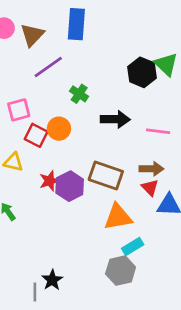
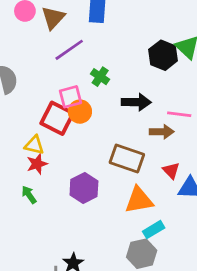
pink square: (19, 110) -> (71, 97), moved
red square: (36, 135) -> (57, 118), size x1.4
brown arrow: (151, 169) -> (162, 132), moved
red star: (50, 181) -> (37, 164), moved
purple hexagon: (70, 186) -> (84, 188), moved

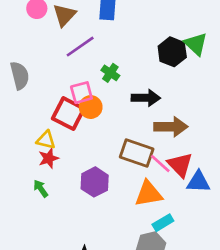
pink line: (179, 114) -> (160, 164), moved, turned 35
brown arrow: (162, 132) -> (171, 127), size x1.4
red triangle: (171, 171) -> (180, 165), size x1.5

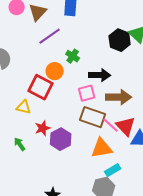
pink square: (81, 93) -> (87, 93), moved
orange circle: (91, 107) -> (55, 71), moved
red star: (49, 158) -> (43, 128), moved

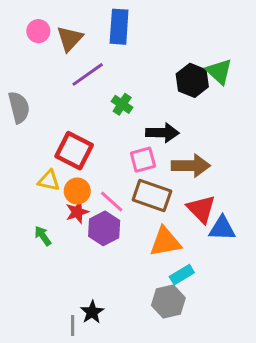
orange circle: (55, 71) -> (77, 191), moved
pink line: (111, 125) -> (112, 201), moved

